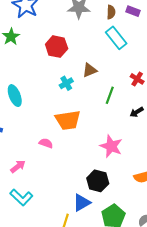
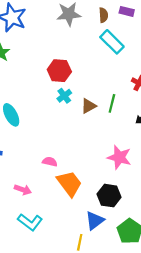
red hexagon: (57, 47) -> (59, 71), moved
brown triangle: (90, 70) -> (89, 106), moved
orange trapezoid: (68, 120) -> (69, 183), moved, turned -112
pink arrow: (18, 166) -> (23, 190), turned 63

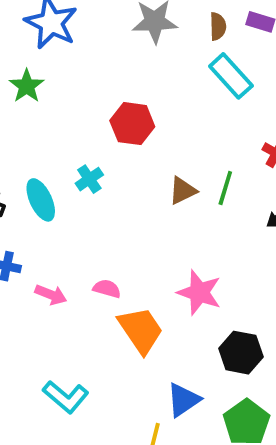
cyan cross: (64, 96) -> (89, 179), moved
pink star: (119, 157) -> (199, 292), moved
pink arrow: (23, 190) -> (51, 295), moved
black hexagon: (109, 196) -> (241, 353), moved

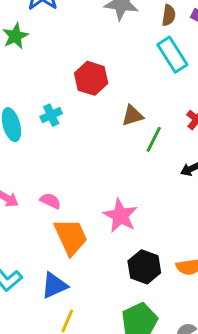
brown triangle: (183, 191) -> (133, 115), moved
blue triangle: (183, 400) -> (54, 285), moved

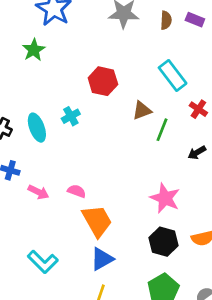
cyan rectangle: (172, 55) -> (173, 75), moved
pink star: (120, 216) -> (165, 198), moved
blue triangle: (54, 285) -> (102, 259), moved

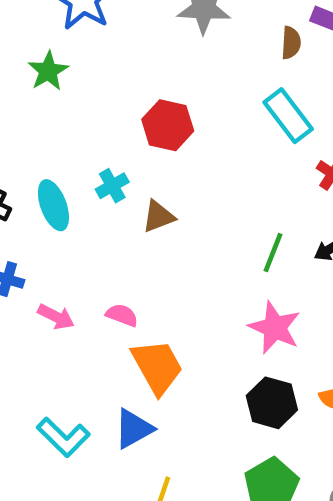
brown semicircle: (166, 20) -> (291, 43), moved
brown triangle: (142, 110) -> (158, 216), moved
green line: (162, 130) -> (273, 253), moved
blue triangle: (102, 259) -> (134, 429), moved

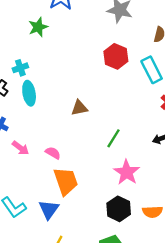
red hexagon: (168, 125) -> (116, 56), moved
cyan cross: (112, 186) -> (20, 68), moved
green line: (273, 253) -> (114, 138), moved
blue triangle: (134, 429) -> (49, 209), turned -35

